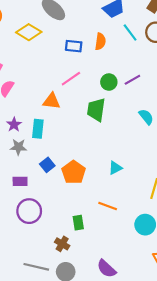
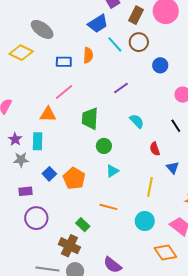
green circle: (109, 82) -> (104, 146), moved
green rectangle: (78, 223) -> (83, 225), turned -32
brown cross: (62, 244) -> (69, 246), size x1.5

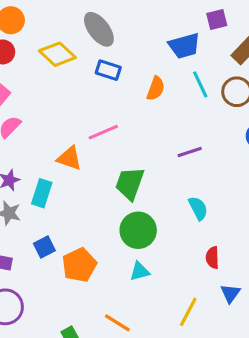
blue rectangle: (64, 62) -> (108, 70), moved
green circle: (104, 146) -> (138, 230), size x1.5

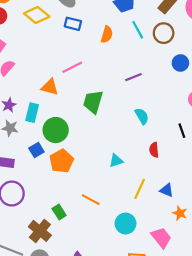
green circle: (138, 230) -> (56, 130), moved
cyan triangle: (140, 271) -> (116, 161), moved
blue triangle: (230, 293) -> (167, 190), moved, turned -40

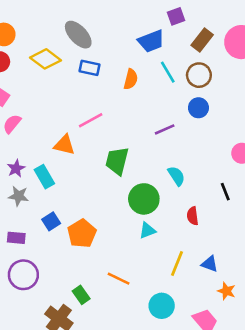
blue circle: (180, 63) -> (198, 108), moved
cyan rectangle: (32, 113) -> (44, 177), turned -42
green circle: (56, 130) -> (144, 199), moved

